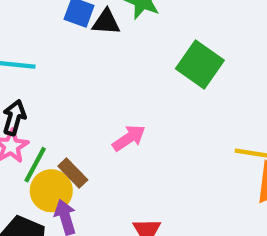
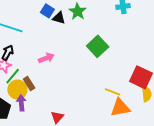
pink arrow: (129, 138) -> (46, 58), moved

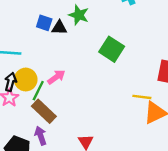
green line: (13, 76) -> (38, 91), moved
brown rectangle: (29, 84) -> (44, 111), size x1.5
yellow circle: (17, 90) -> (26, 80), moved

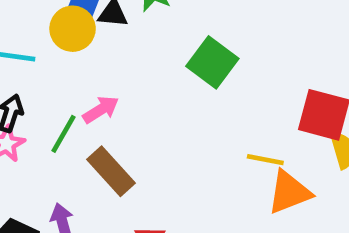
yellow circle: (26, 80) -> (73, 29), moved
brown rectangle: (44, 111) -> (111, 171), moved

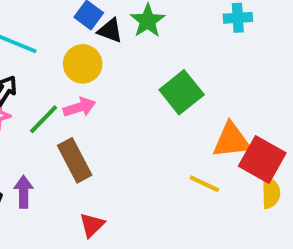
yellow circle: (73, 29) -> (83, 64), moved
orange triangle: (289, 192) -> (231, 140), moved

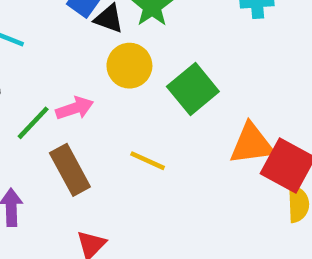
yellow circle: (83, 64) -> (129, 66), moved
yellow line: (204, 184) -> (148, 161), moved

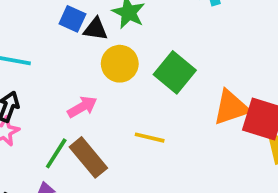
green line: (33, 123) -> (56, 153), moved

